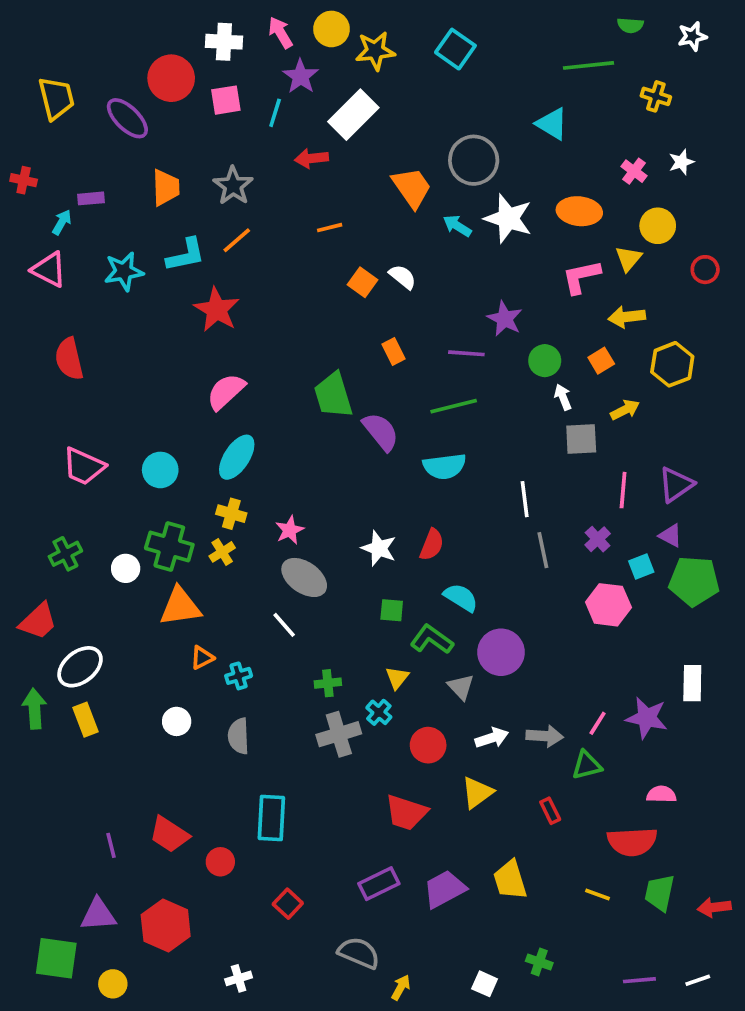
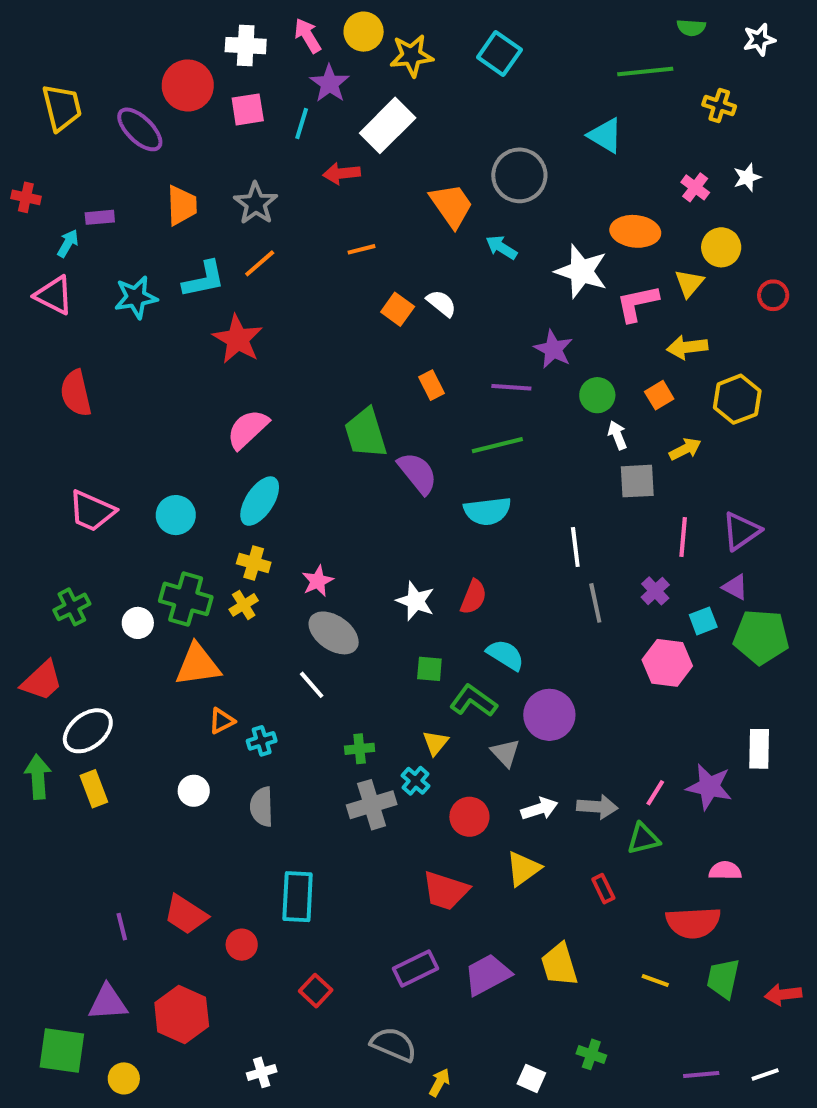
white star: (508, 218) -> (581, 271), moved

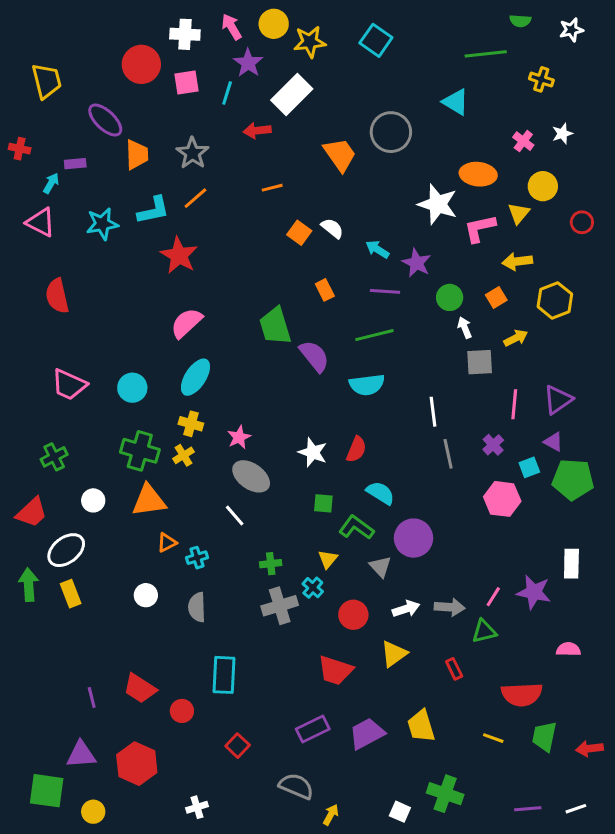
purple ellipse: (140, 129) -> (105, 120), moved
cyan arrow: (501, 247) -> (377, 249), moved
white circle: (138, 623) -> (93, 500), moved
pink semicircle: (725, 871) -> (568, 649), moved
green cross: (591, 1054) -> (445, 794), size x1.6

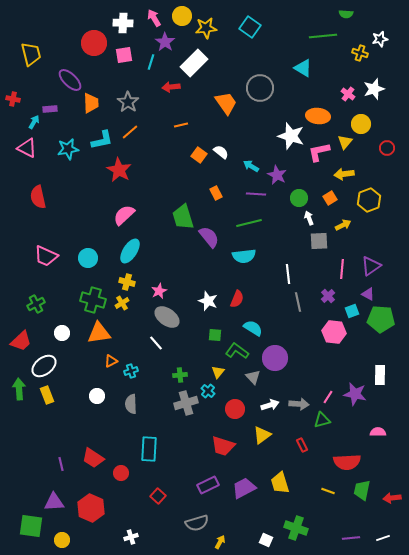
white star: (571, 30) -> (380, 39), moved
white star: (562, 134) -> (374, 89), size x1.5
gray semicircle: (296, 786) -> (197, 523), turned 140

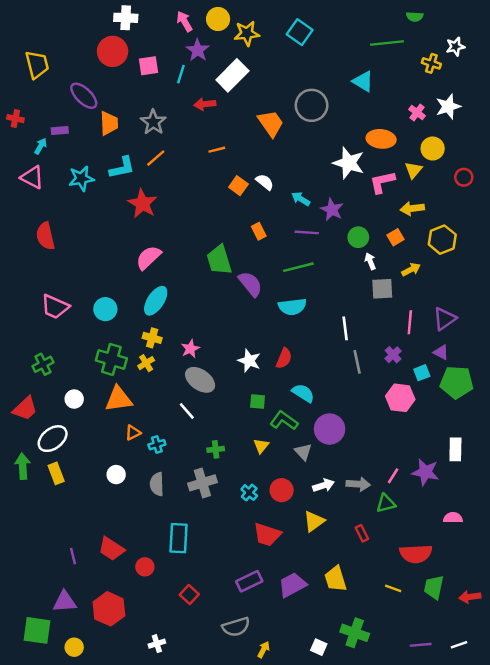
white cross: (123, 23) -> (126, 18), moved
cyan cross: (208, 391) -> (249, 493), moved
gray cross: (186, 403) -> (202, 483), moved

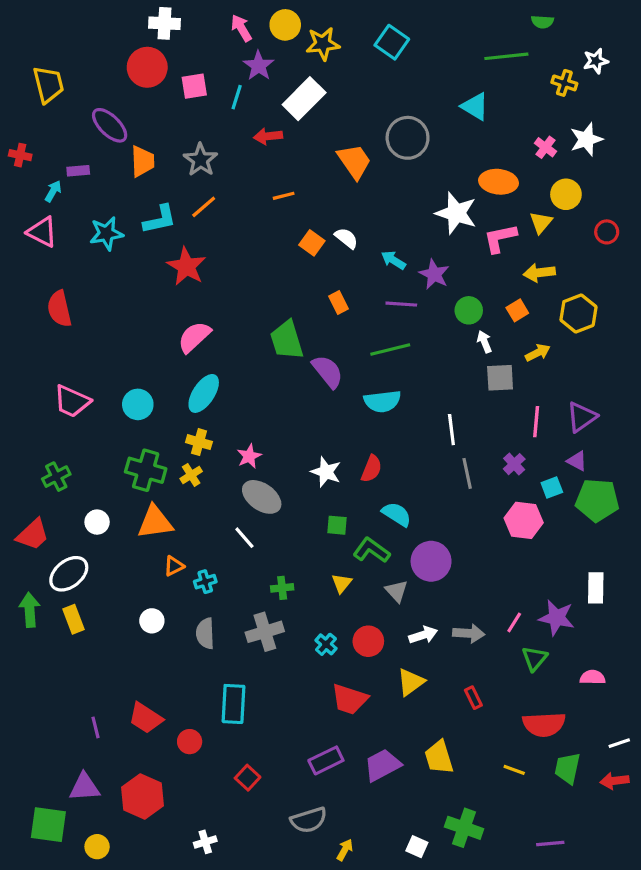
green triangle: (386, 503) -> (535, 658), moved, turned -36
white line: (459, 645) -> (619, 743), moved

